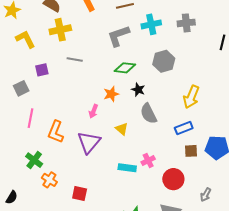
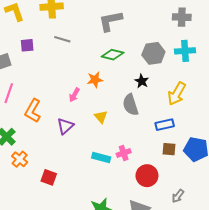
cyan cross: (151, 24) -> (185, 51), moved
black star: (138, 90) -> (142, 81), moved
purple triangle: (89, 142) -> (65, 126), size x0.7

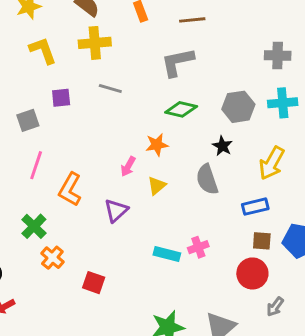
yellow triangle: (101, 117) -> (157, 186), moved, turned 32
red circle: (147, 176) -> (252, 273), moved

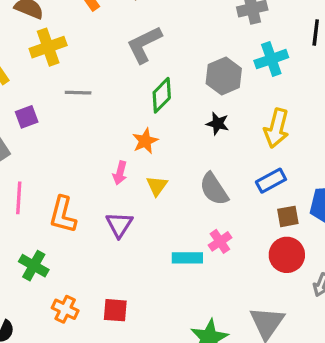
green diamond: (181, 109) -> (162, 95), turned -44
gray semicircle: (207, 179) -> (214, 189), moved
orange cross: (52, 258) -> (65, 309), moved

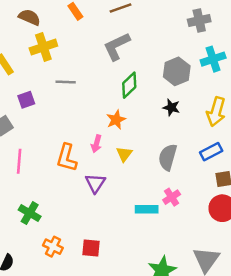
gray semicircle: (214, 189) -> (168, 157), turned 48
orange L-shape: (63, 215) -> (67, 158), moved

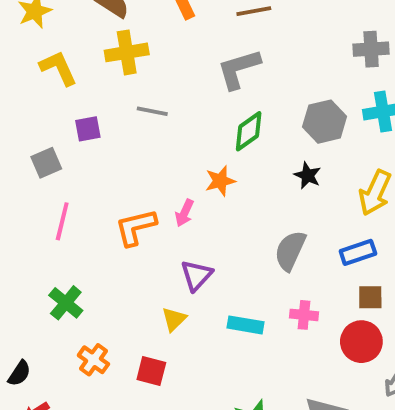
yellow triangle: (124, 154) -> (174, 319), moved
orange L-shape: (67, 158) -> (136, 227), turned 52
purple triangle: (95, 183) -> (196, 275), moved
pink cross: (172, 197) -> (304, 315), moved, turned 30

